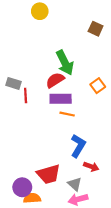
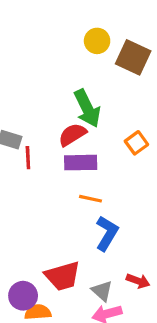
yellow circle: (40, 11) -> (97, 41), moved
brown square: (96, 29) -> (133, 57), size x1.5
orange line: (67, 114) -> (90, 199), moved
red arrow: (91, 167) -> (138, 281), moved

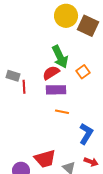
yellow circle: (97, 41) -> (66, 16), size x1.5
orange square: (136, 143) -> (83, 72), moved
blue L-shape: (107, 233) -> (86, 134), moved

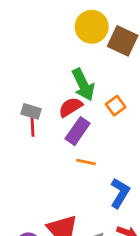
gray rectangle: (13, 76) -> (31, 111), moved
purple rectangle: (56, 90) -> (78, 131), turned -54

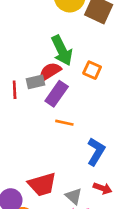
orange square: (116, 106) -> (92, 70), turned -30
gray rectangle: (31, 111) -> (36, 82), moved, turned -30

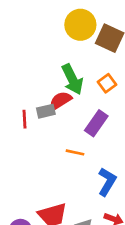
orange square: (92, 70) -> (107, 83), moved, turned 30
purple rectangle: (57, 94) -> (96, 123), moved

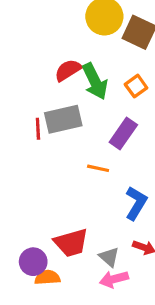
red semicircle: (60, 101) -> (68, 70), moved
gray rectangle: (46, 111) -> (63, 119), size x1.6

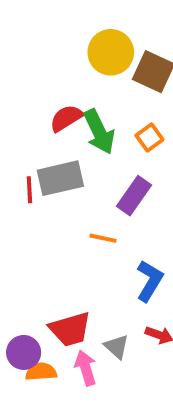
pink arrow: (114, 279) -> (86, 368), moved, turned 88

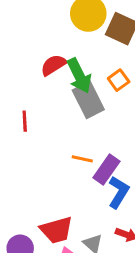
gray rectangle: (60, 178) -> (88, 100), moved, turned 76
purple rectangle: (134, 196) -> (106, 169), moved

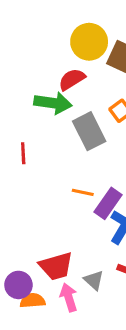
red semicircle: (53, 65) -> (72, 79), moved
green arrow: (79, 76) -> (53, 103), moved, turned -56

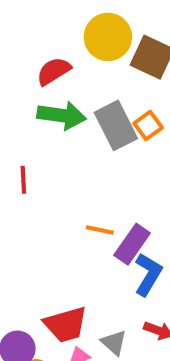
red semicircle: (72, 79) -> (54, 71), moved
gray rectangle: (89, 131) -> (116, 125), moved

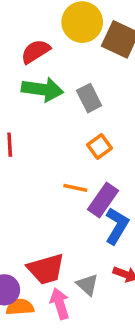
gray rectangle: (116, 125) -> (89, 98), size x0.7
orange square: (148, 125) -> (99, 146), moved

